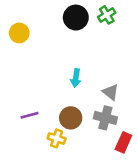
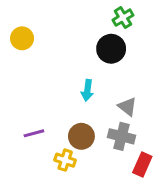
black circle: (76, 18) -> (111, 49), moved

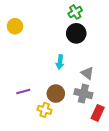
green cross: (123, 18) -> (75, 12), moved

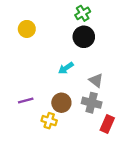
yellow circle: (15, 26) -> (27, 29), moved
cyan arrow: (60, 62) -> (66, 68), turned 48

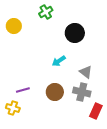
green cross: (83, 13) -> (46, 12), moved
yellow circle: (27, 29) -> (14, 26), moved
yellow cross: (49, 121) -> (13, 108), moved

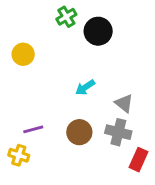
yellow circle: (14, 26) -> (23, 54), moved
black circle: (75, 33) -> (98, 31), moved

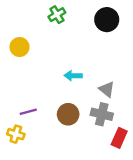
black circle: (98, 31) -> (107, 20), moved
cyan arrow: (85, 87) -> (73, 76), turned 35

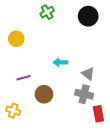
purple line: (28, 112) -> (23, 78), moved
brown circle: (68, 114) -> (44, 94), moved
red rectangle: (119, 138) -> (98, 114), turned -35

